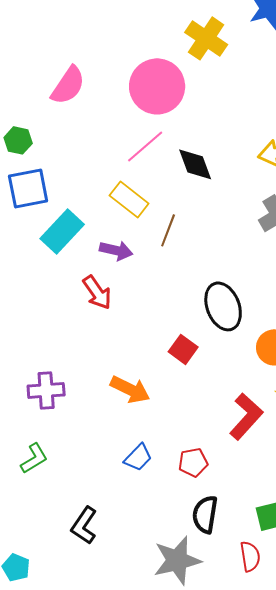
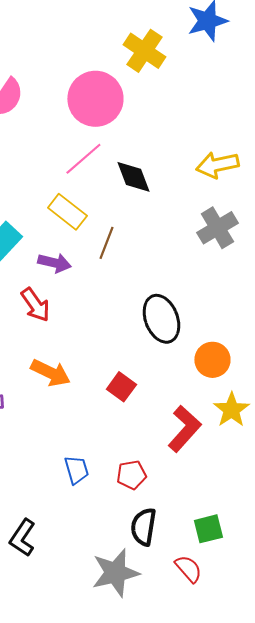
red square: (183, 349) -> (121, 387), moved
orange arrow: (130, 389) -> (50, 373), moved
blue trapezoid: (138, 457) -> (76, 470), turned -60
red semicircle: (250, 556) -> (188, 569), turned -32

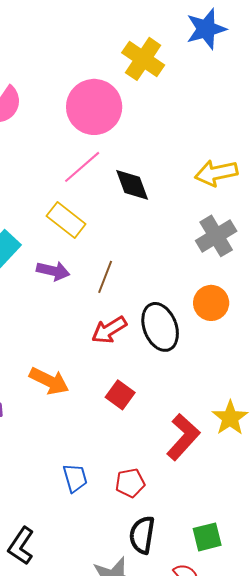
brown line: (106, 243) -> (105, 277), moved
red arrow: (35, 305) -> (109, 330), moved, turned 93
orange circle: (212, 360) -> (211, 303), moved

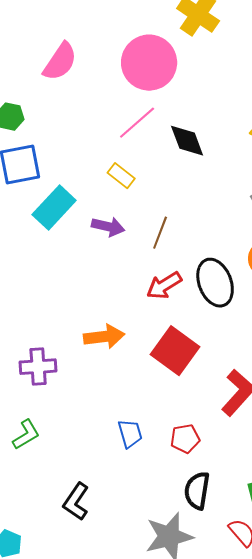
yellow rectangle: (66, 220) -> (121, 176), size x0.7
orange arrow: (49, 381) -> (104, 337), turned -33
red square: (120, 395) -> (175, 351), size x1.6

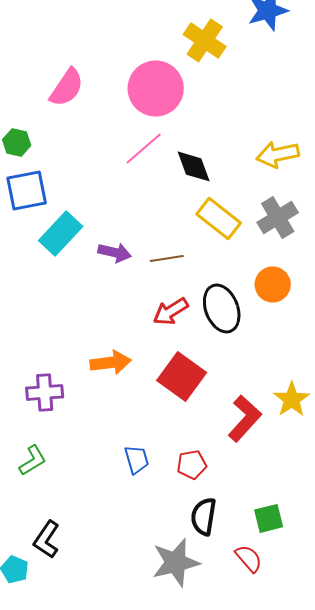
yellow rectangle: (121, 176) -> (219, 218), moved, size x1.6
brown line: (160, 233) -> (167, 258), turned 60
black L-shape: (76, 502) -> (47, 539), moved

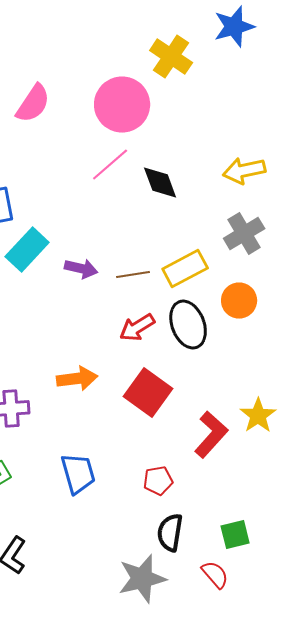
yellow rectangle: (219, 218) -> (185, 268), moved, turned -66
blue trapezoid: (137, 459) -> (78, 474), moved, size x1.4

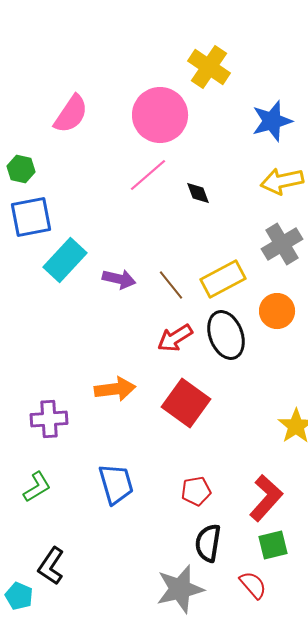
blue star: (234, 26) -> (272, 121), moved
black diamond: (160, 182) -> (198, 193), size x0.7
brown line: (133, 274) -> (171, 285), turned 60
red L-shape: (211, 434) -> (266, 498), moved

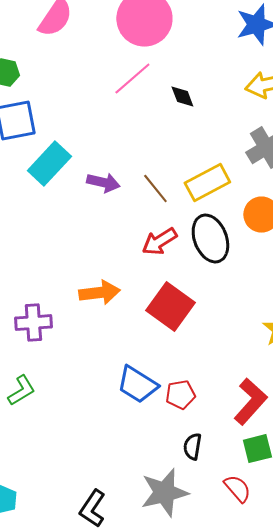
blue trapezoid: (116, 484) -> (137, 385), moved, turned 138
black semicircle: (208, 543) -> (192, 447), size x0.7
black L-shape: (51, 566) -> (92, 509), moved

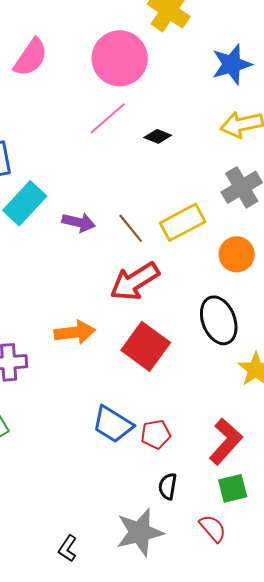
black diamond: (182, 97) -> (158, 136), turned -48
black ellipse: (210, 239) -> (219, 320), moved
red arrow: (159, 242) -> (135, 281), size x1.4
black L-shape: (92, 509) -> (68, 548), size x0.7

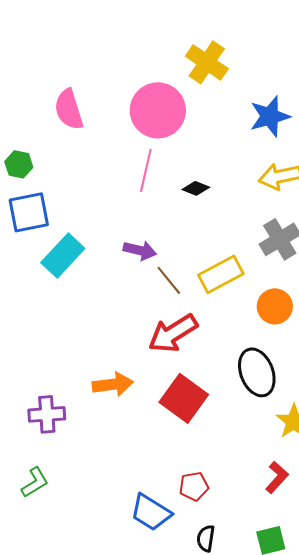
pink semicircle: (31, 57) -> (69, 109), turned 129
pink line: (108, 118) -> (146, 170), turned -36
purple arrow: (79, 222) -> (140, 250), moved
blue trapezoid: (113, 424) -> (151, 512), moved
red L-shape: (226, 441) -> (277, 477), moved, size x0.7

